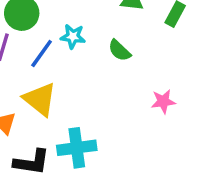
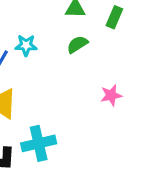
green semicircle: (119, 51) -> (77, 44), moved, turned 110

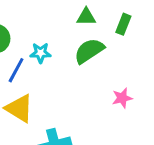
green semicircle: (77, 44) -> (89, 51), size x1.5

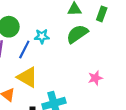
pink star: (122, 98) -> (95, 78), moved

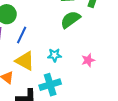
cyan star: (42, 36) -> (55, 55), moved

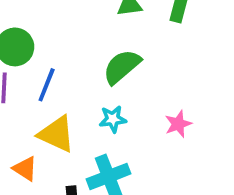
green semicircle: (70, 20) -> (122, 67), moved

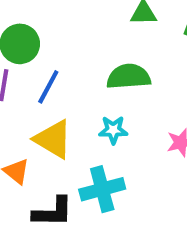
green semicircle: (122, 67) -> (129, 77), turned 30

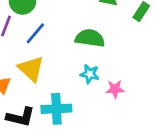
cyan star: (113, 130) -> (90, 74), moved

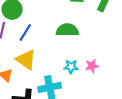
cyan star: (90, 74) -> (71, 67), moved

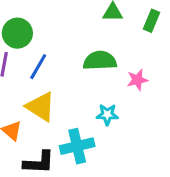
pink star: (92, 66) -> (137, 80), moved

